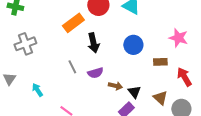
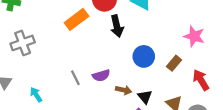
black arrow: (93, 43) -> (117, 26), moved
blue circle: (133, 45) -> (144, 56), moved
brown rectangle: (160, 62) -> (174, 63), turned -48
gray line: (72, 67) -> (75, 78), moved

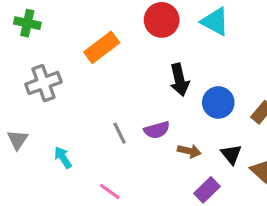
orange rectangle: (76, 19) -> (102, 47), moved
black arrow: (117, 26) -> (179, 80), moved
black triangle: (145, 97) -> (231, 154), moved

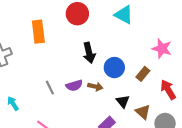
cyan triangle: (215, 22) -> (124, 15), moved
orange rectangle: (102, 47) -> (38, 32), turned -60
brown arrow: (189, 151) -> (95, 87), moved

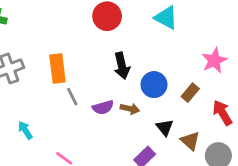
orange rectangle: (38, 32) -> (57, 68), moved
pink star: (162, 49) -> (214, 60), turned 30
gray line: (50, 88) -> (72, 97), moved

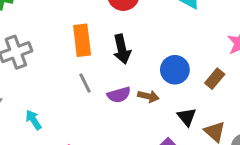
black arrow: (122, 66) -> (122, 49), moved
orange rectangle: (57, 68) -> (82, 40), moved

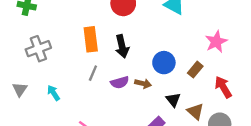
gray line: (85, 83) -> (93, 73), turned 49
cyan arrow: (33, 120) -> (53, 93), moved

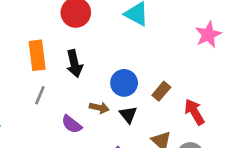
pink star: (216, 42) -> (208, 35), moved
purple semicircle: (120, 82) -> (72, 124), moved, turned 54
black triangle: (173, 100) -> (128, 115), moved

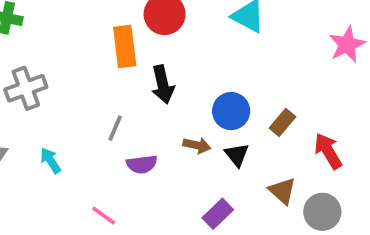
orange rectangle: (37, 55) -> (125, 46), moved
purple semicircle: (72, 124) -> (142, 164), moved, turned -45

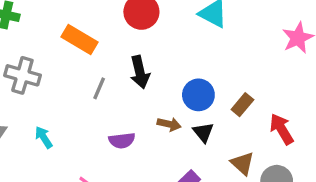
orange rectangle: (125, 46) -> (79, 39), moved, turned -52
gray cross: (26, 88) -> (22, 75), turned 36
gray line: (115, 128) -> (99, 88), moved

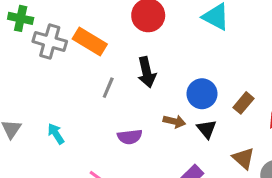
gray cross: (22, 75) -> (50, 41), moved

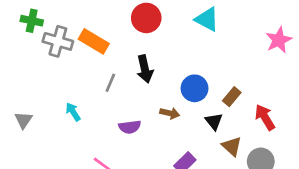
black triangle: (207, 129) -> (214, 121), moved
cyan arrow: (56, 134) -> (73, 112), moved

